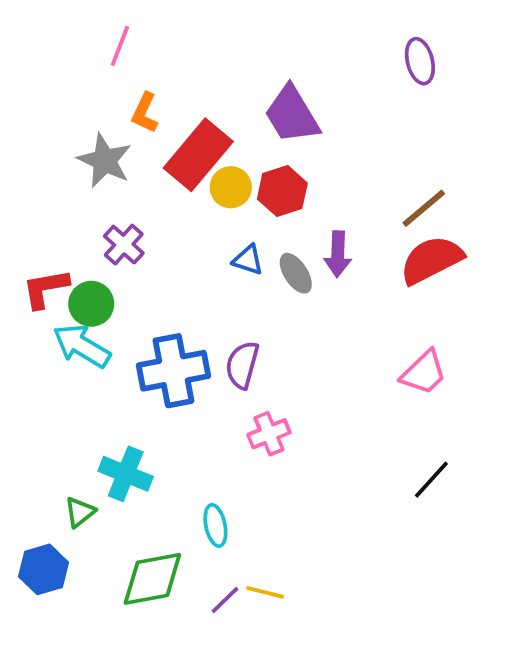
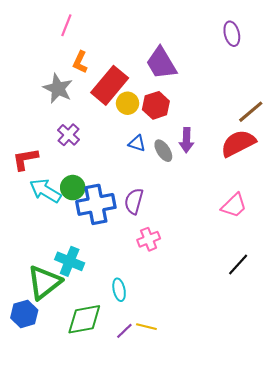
brown line: (424, 208) -> (251, 112), moved
green circle: (91, 304) -> (73, 188), moved
green triangle: (80, 512) -> (44, 282), size x2.0

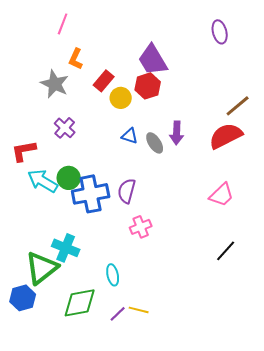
red rectangle: (110, 85) -> (104, 81), size x0.6
red hexagon: (156, 105) -> (148, 86), moved

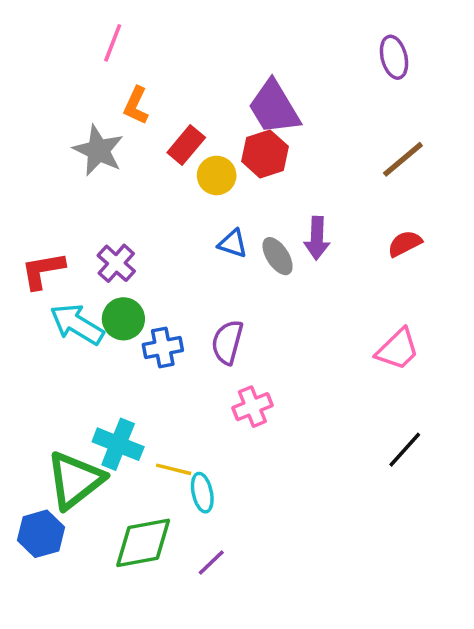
brown line: (238, 106) -> (403, 159), moved
purple cross: (65, 128) -> (116, 263), moved
red semicircle: (226, 136) -> (405, 244), size x0.6
blue cross: (91, 194) -> (163, 347), size x0.6
yellow line: (139, 310) -> (174, 469), moved

